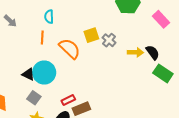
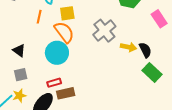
yellow square: (91, 35) -> (67, 13), moved
gray cross: (109, 40) -> (104, 31), size x1.6
cyan circle: (44, 72) -> (57, 53), moved
gray square: (34, 98) -> (21, 75), turned 32

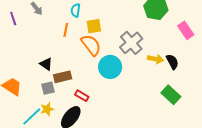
cyan circle: (57, 53) -> (110, 67), moved
green rectangle: (152, 72) -> (171, 95), moved
red rectangle: (54, 83) -> (82, 96), turned 48
brown rectangle: (66, 93) -> (63, 77), moved

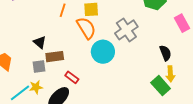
yellow arrow: (155, 59) -> (170, 74), moved, turned 70

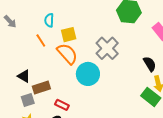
orange line: (63, 10) -> (41, 41), turned -40

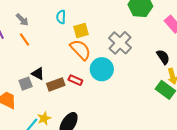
orange line: (41, 41) -> (25, 40), moved
gray square: (28, 100) -> (26, 84), moved
red rectangle: (62, 105) -> (75, 80), moved

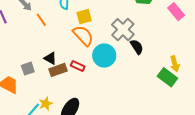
orange line: (25, 40) -> (41, 20), moved
black semicircle: (163, 57) -> (137, 47), moved
black triangle: (38, 74) -> (50, 58), moved

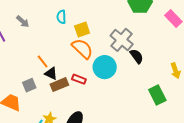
orange line: (41, 20) -> (43, 61), moved
green rectangle: (167, 77) -> (157, 95), moved, turned 30

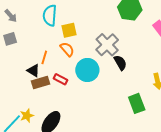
cyan semicircle: (61, 17) -> (50, 15), size x1.5
orange semicircle: (82, 49) -> (67, 49), size x0.7
orange line: (43, 61) -> (44, 57), moved, turned 48
gray square: (29, 85) -> (10, 39), moved

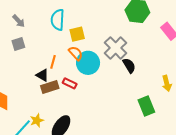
cyan circle: (87, 70) -> (88, 63), moved

